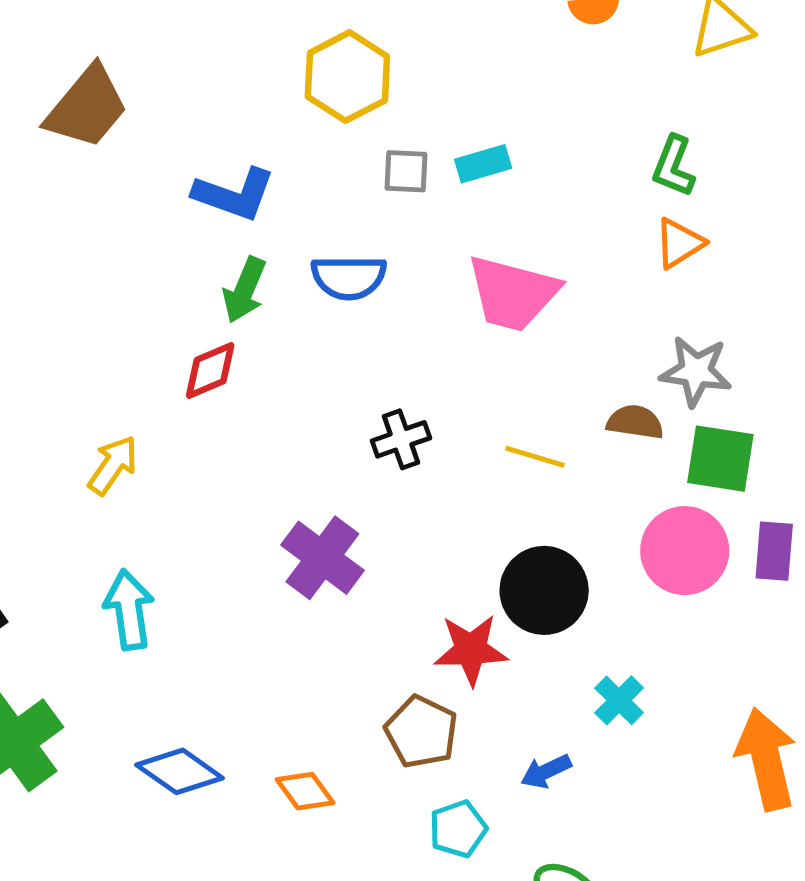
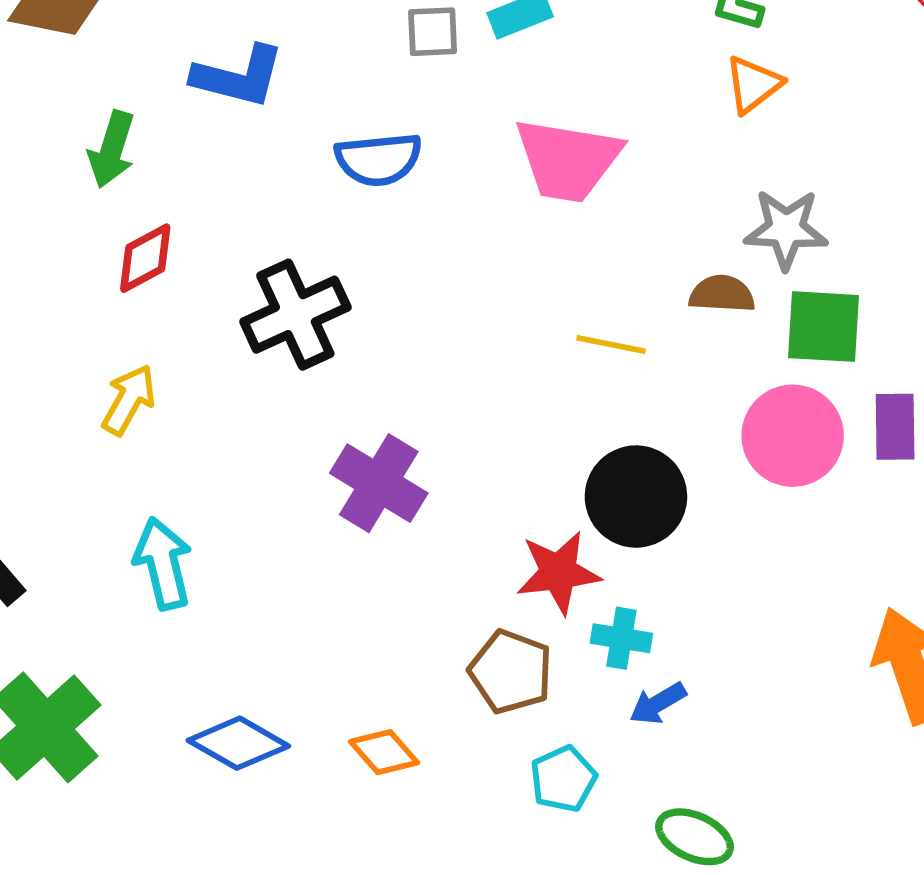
green arrow: (244, 290) -> (112, 149), moved
red diamond: (210, 370) -> (145, 258), moved
black cross: (401, 439) -> (295, 315), moved, size x1.6
cyan cross: (619, 700) -> (621, 638), moved, turned -30

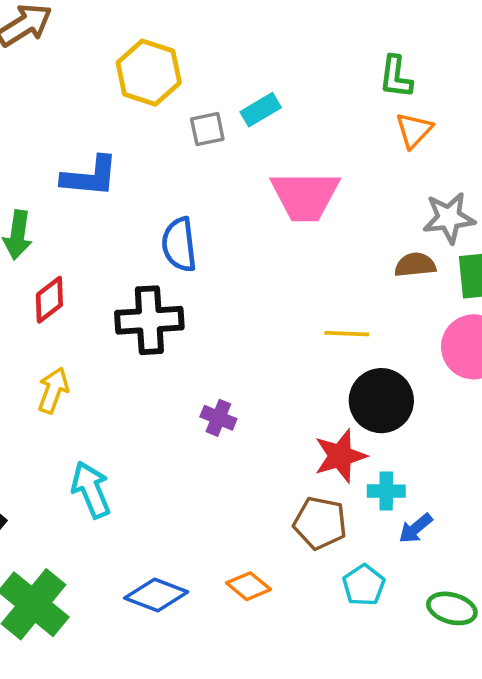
blue semicircle: (378, 159) -> (179, 245), moved, turned 98
black cross: (295, 315) -> (149, 320), turned 30
yellow line: (611, 344) -> (347, 334), moved
purple cross: (379, 483) -> (218, 418), size x0.6

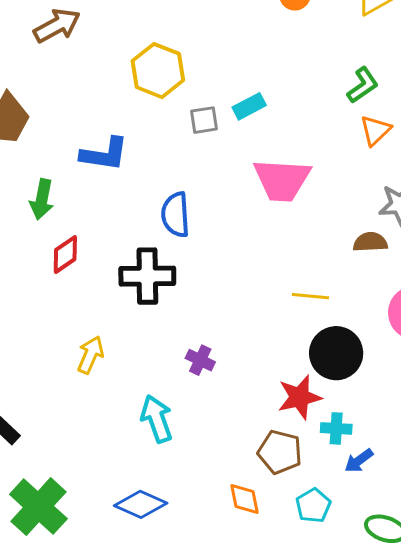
green L-shape: (396, 77) -> (363, 85), turned -135
yellow arrow: (53, 390) -> (90, 355), moved
cyan arrow: (91, 490) -> (157, 419), moved
orange diamond: (248, 586) -> (245, 499), moved, turned 36

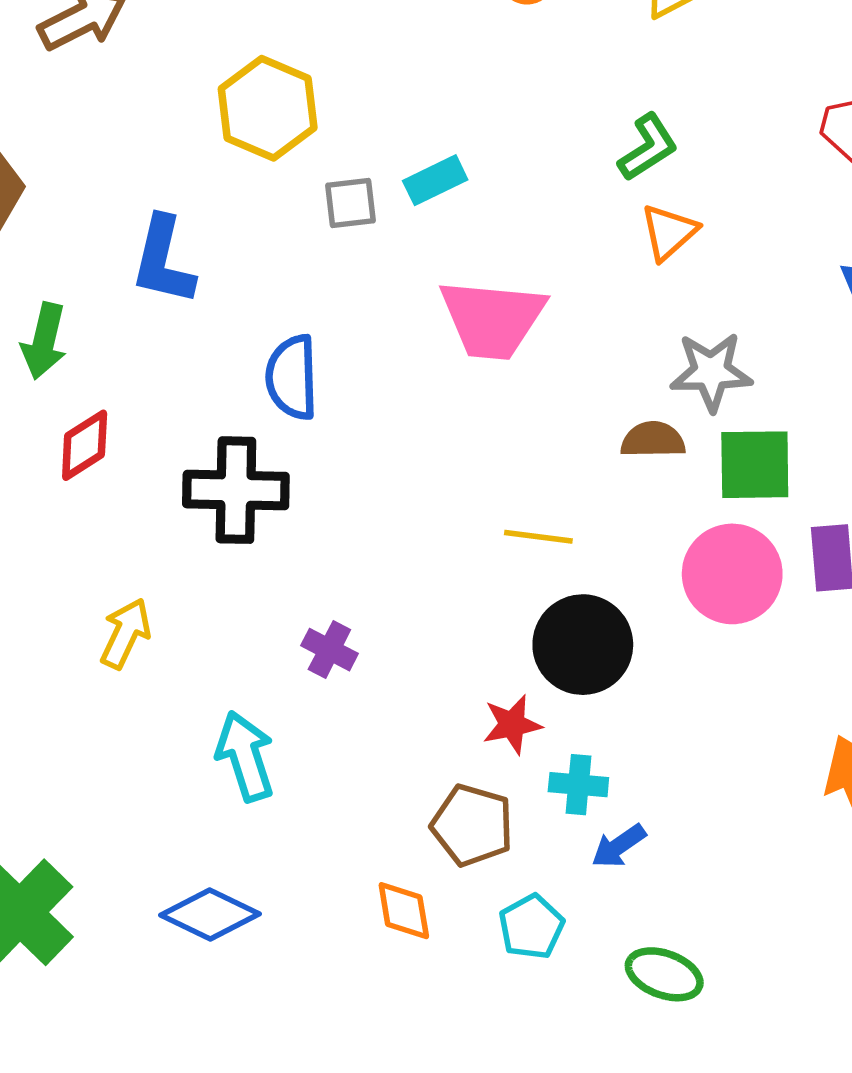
blue L-shape: (104, 154) -> (163, 261), turned 93
red star: (300, 397) -> (512, 724), size x0.7

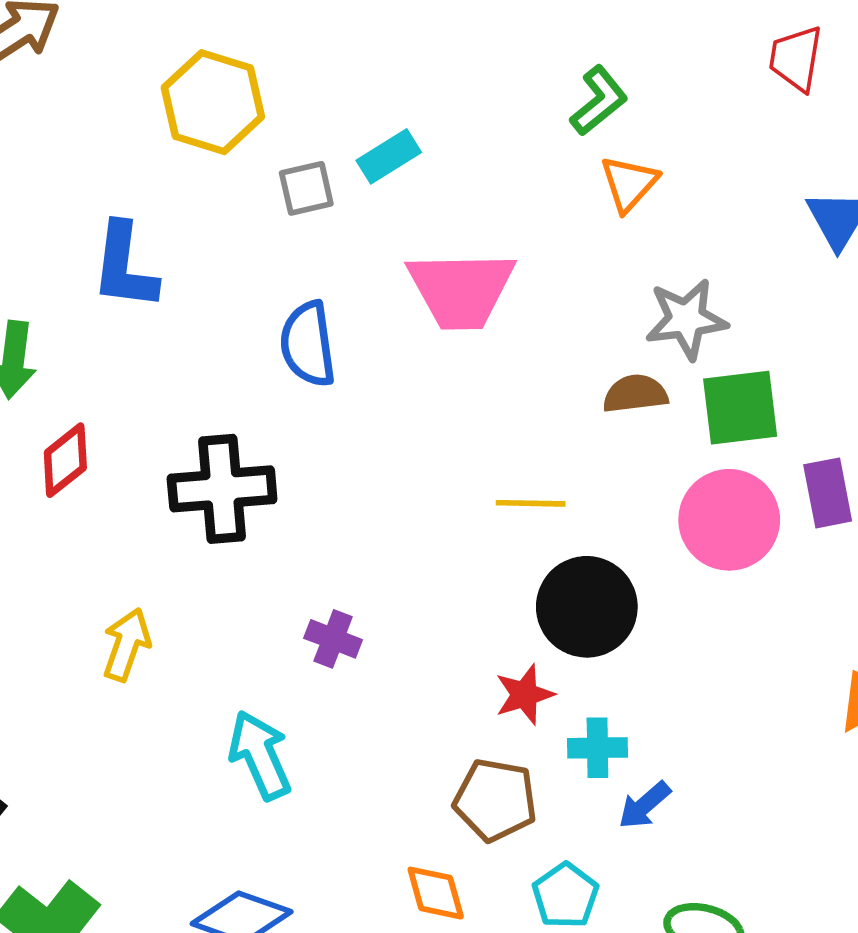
blue semicircle: (292, 377) -> (308, 344), moved

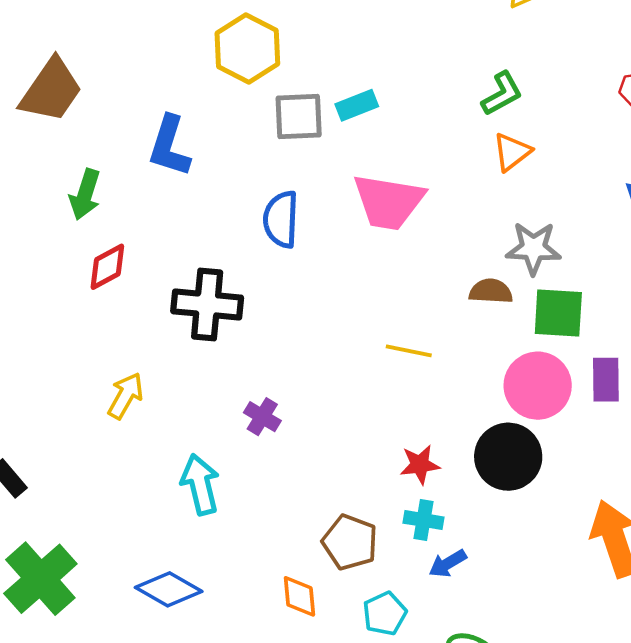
gray square: (306, 188) -> (299, 117), size x1.4
black circle: (587, 607) -> (508, 457), moved
red star: (524, 695) -> (420, 465), moved

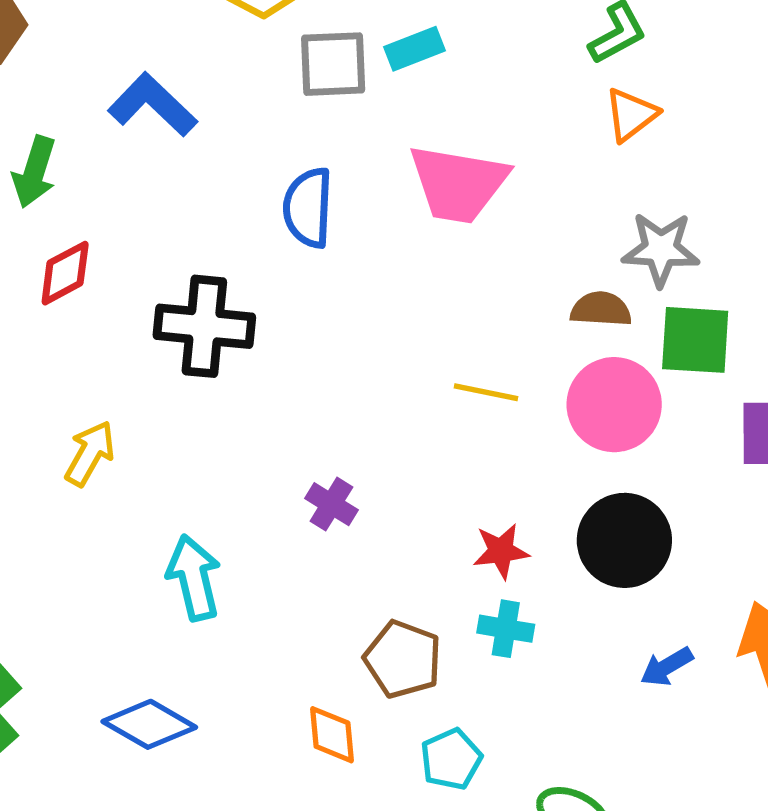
blue L-shape: (169, 146) -> (152, 105), turned 116
pink circle: (538, 386) -> (614, 405), moved
purple cross: (262, 417) -> (331, 504), moved
blue arrow: (448, 563) -> (667, 667), moved

